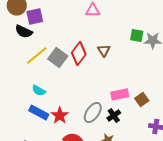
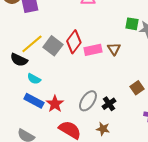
black semicircle: (24, 31) -> (19, 60), moved
brown triangle: (104, 50) -> (114, 49), moved
pink rectangle: (120, 94) -> (93, 50), moved

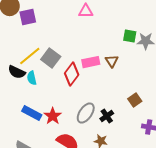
red diamond: (74, 42) -> (72, 74), moved
cyan semicircle: (34, 79) -> (32, 78), moved, turned 48

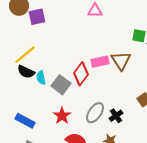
yellow line: (30, 56) -> (25, 55), moved
gray square: (51, 58) -> (61, 85), moved
brown triangle: (112, 61) -> (121, 61), size x1.5
blue rectangle: (32, 113) -> (25, 121), moved

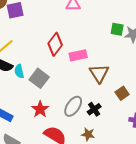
brown triangle: (121, 61) -> (99, 73), moved
red diamond: (81, 74) -> (55, 44), moved

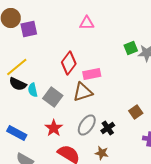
green square: (117, 29) -> (131, 48), turned -32
brown triangle: (99, 73) -> (83, 92), moved, turned 45

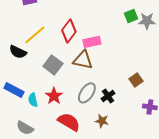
yellow line: (17, 67) -> (35, 35), moved
cyan semicircle: (33, 90) -> (33, 100), moved
brown triangle: (83, 92) -> (83, 60), turned 30
blue rectangle: (17, 133) -> (14, 90), moved

